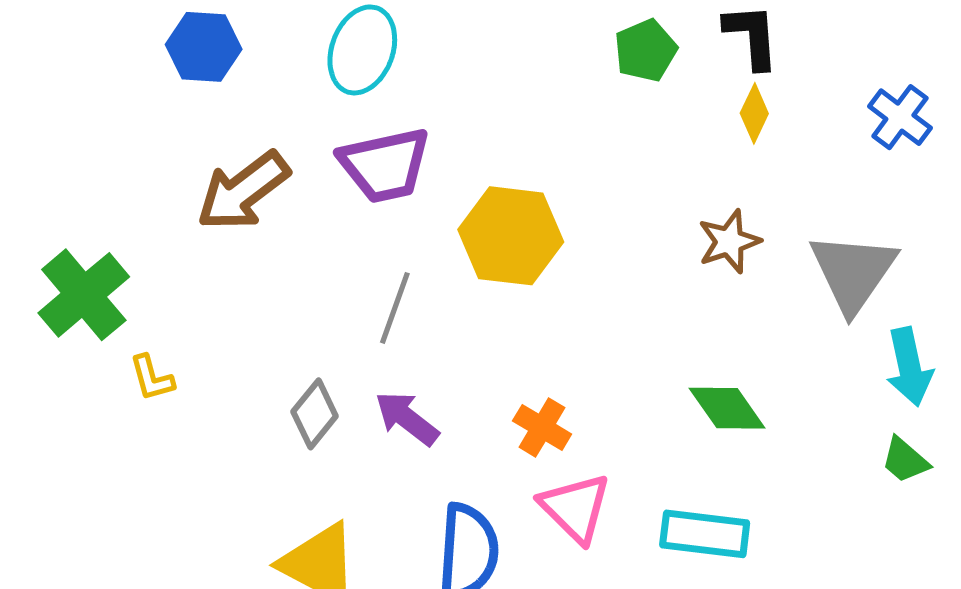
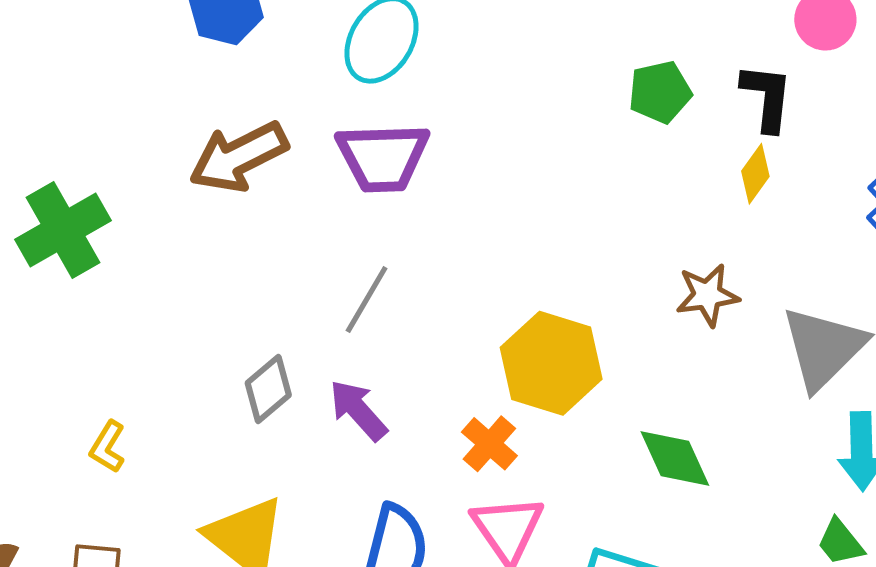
yellow hexagon: (511, 236) -> (551, 363), moved
yellow L-shape: (152, 378) -> (108, 447), moved, turned 36

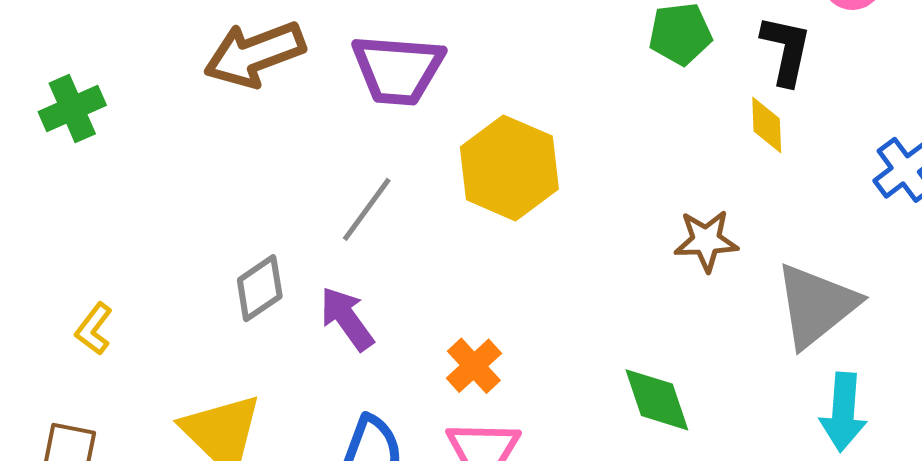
yellow diamond: (755, 174) -> (767, 125), turned -44
green cross: (63, 230) -> (72, 108), size x0.7
yellow hexagon: (551, 363) -> (509, 168), moved

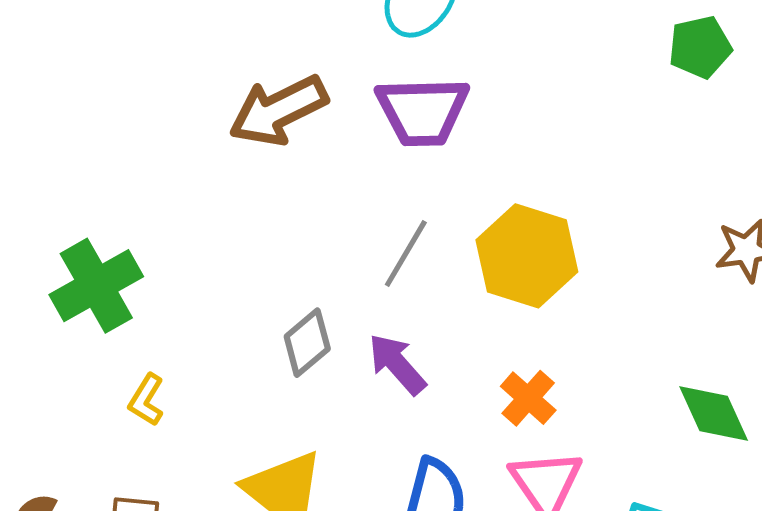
green cross: (72, 108) -> (96, 286), moved, size x1.4
yellow hexagon: (509, 168) -> (527, 256), moved

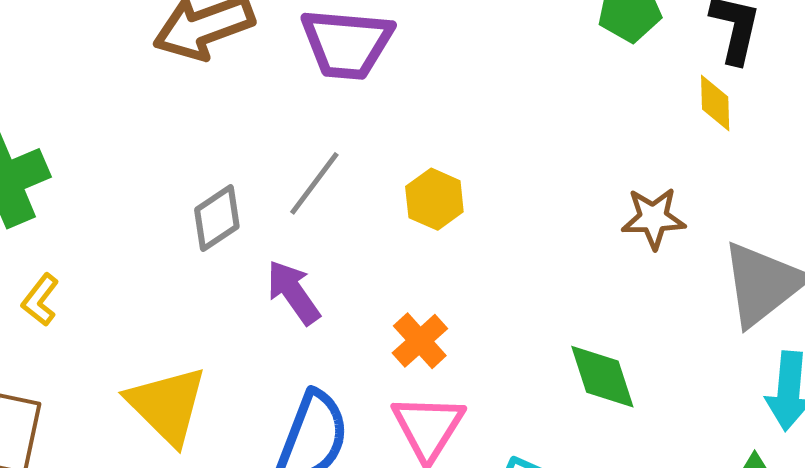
yellow hexagon: (527, 256) -> (434, 199), size x0.6
gray diamond: (307, 343) -> (217, 218), moved

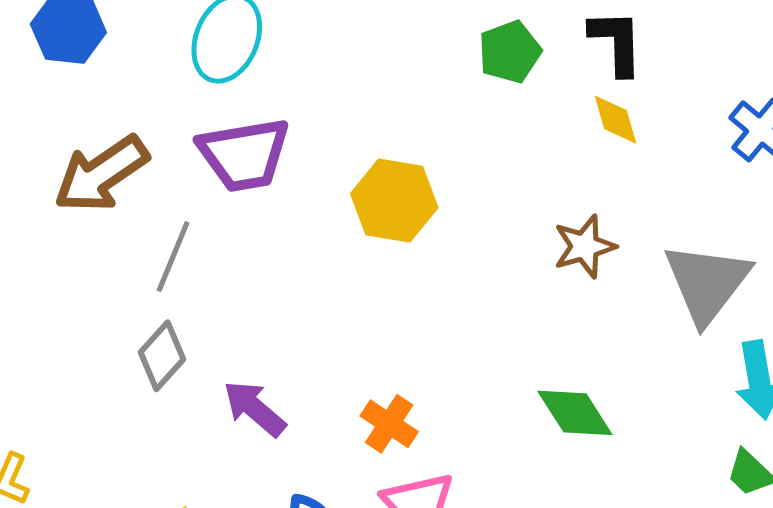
gray line: (314, 183) -> (173, 257), moved
yellow hexagon: (434, 199) -> (394, 201), moved, size x1.4

